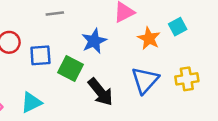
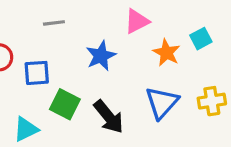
green square: (70, 68) -> (65, 104), moved

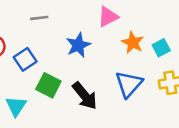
cyan square: (201, 39) -> (161, 48), moved
blue square: (37, 73) -> (25, 59), turned -30
cyan triangle: (26, 129) -> (16, 106), turned -30

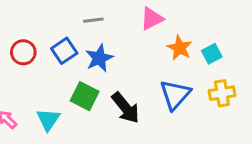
gray line: (39, 18) -> (93, 20), moved
blue star: (78, 45) -> (99, 58), moved
blue square: (25, 59) -> (64, 51), moved

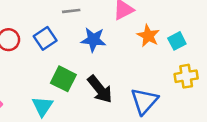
blue star: (99, 58) -> (93, 40), moved, turned 30
blue triangle: (175, 95) -> (144, 101), moved
cyan triangle: (48, 119) -> (42, 106), moved

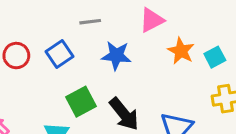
green square: (63, 79) -> (81, 102), turned 35

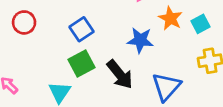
blue square: (59, 54) -> (81, 29), moved
blue star: (116, 56) -> (140, 40), moved

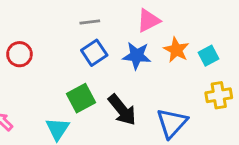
blue square: (81, 29) -> (94, 53), moved
blue star: (140, 40) -> (137, 56), moved

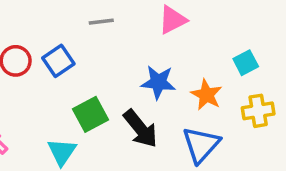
orange star: (176, 50) -> (206, 95), moved
blue square: (94, 53) -> (58, 61), moved
blue star: (137, 56) -> (158, 82), moved

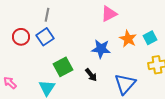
gray line: (101, 22) -> (47, 15), moved, turned -72
orange star: (206, 95) -> (128, 39), moved
black arrow: (140, 129) -> (91, 75), size x0.6

